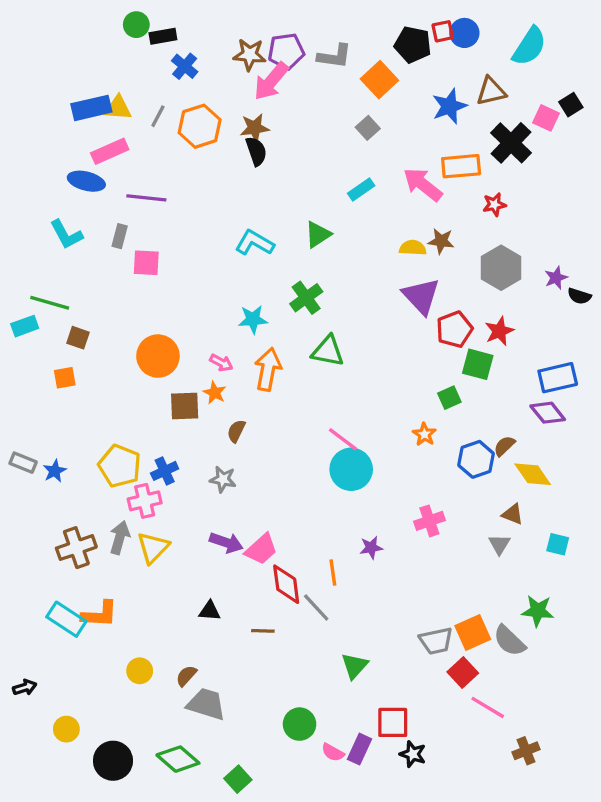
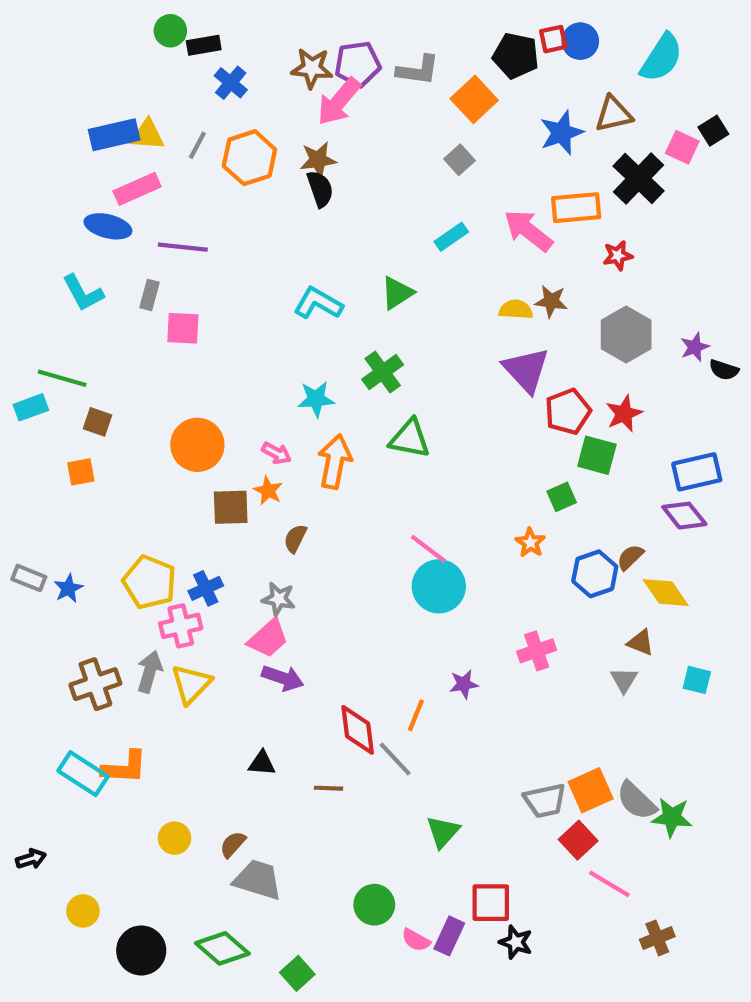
pink trapezoid: (261, 549) -> (268, 638), moved
orange line: (333, 573) -> (416, 715), turned 30
green star: (538, 611) -> (672, 817), moved

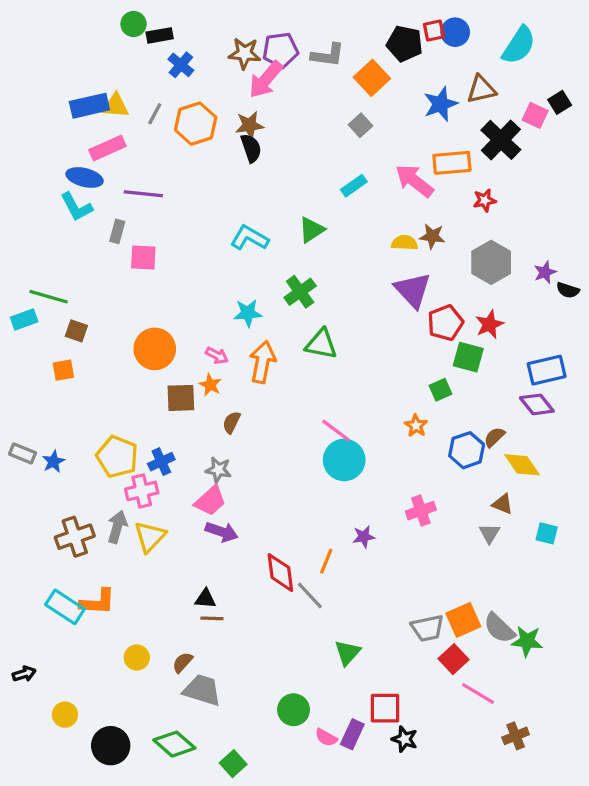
cyan L-shape: (83, 293) -> (76, 207), moved
brown line: (328, 788) -> (212, 618), moved

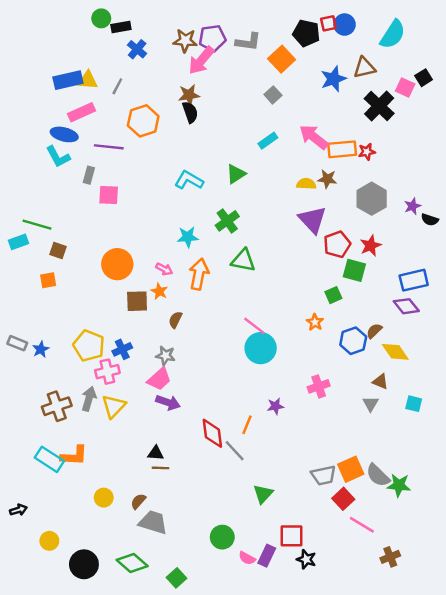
orange hexagon: (196, 124) -> (143, 121), moved
orange rectangle: (452, 163) -> (342, 149), moved

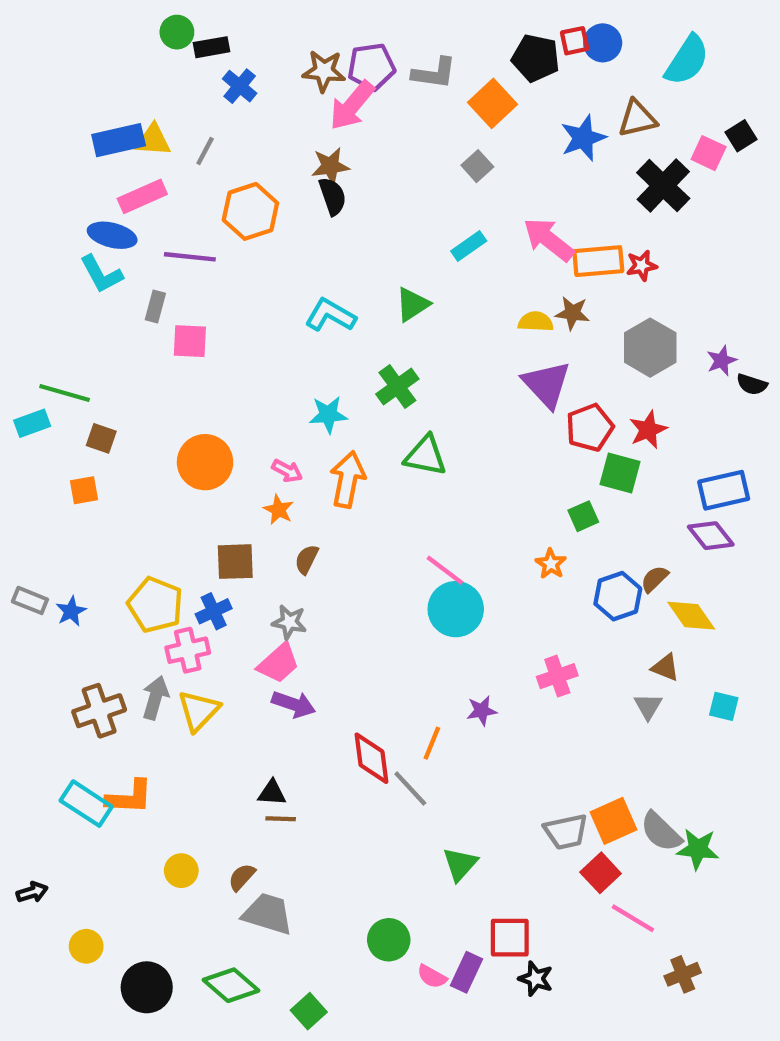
brown square: (137, 301) -> (235, 562), moved

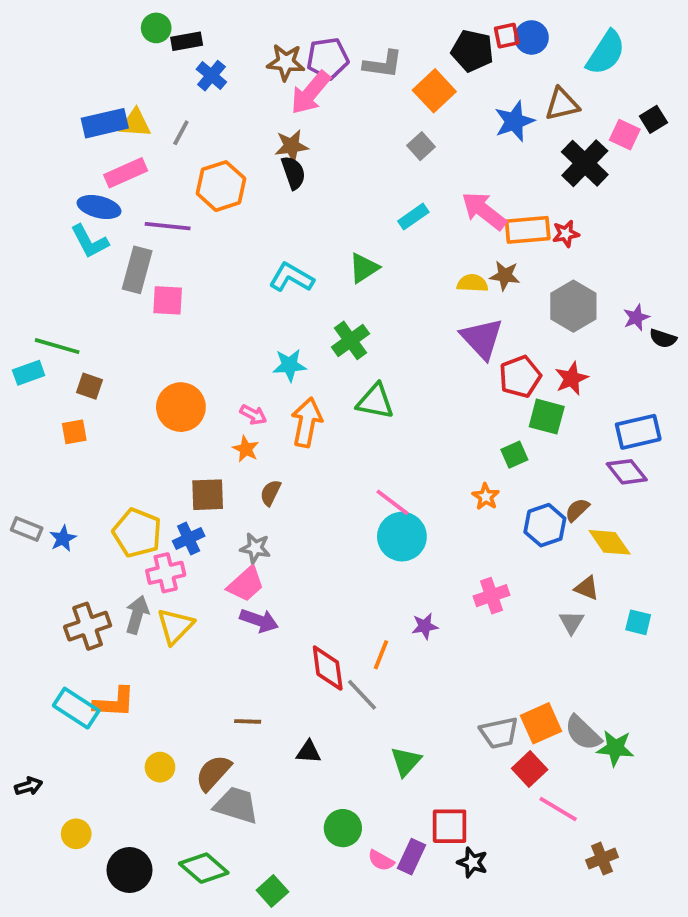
gray rectangle: (155, 307) -> (137, 270), size x1.6
black triangle: (272, 793) -> (309, 752), moved
brown semicircle: (242, 877) -> (213, 773), size x1.5

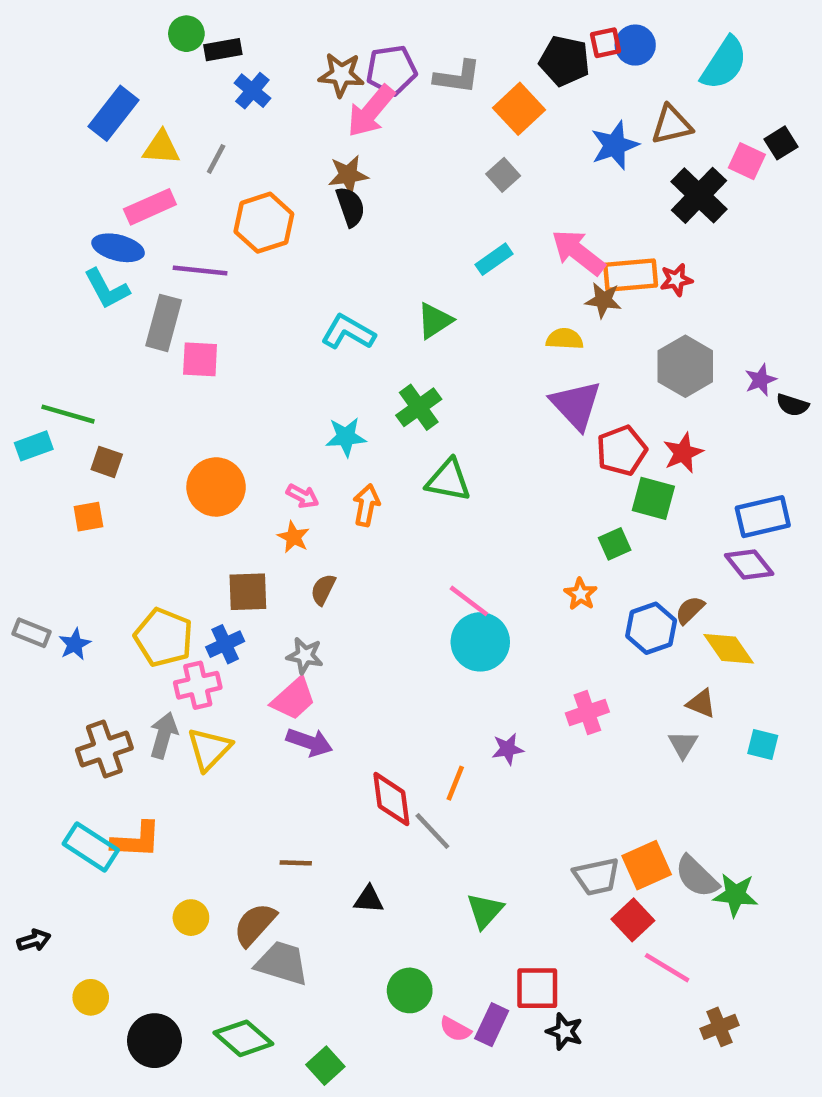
blue rectangle: (105, 123) -> (113, 113), moved, turned -39
brown star: (505, 276) -> (603, 300), moved
orange arrow: (307, 422) -> (366, 505), size x0.7

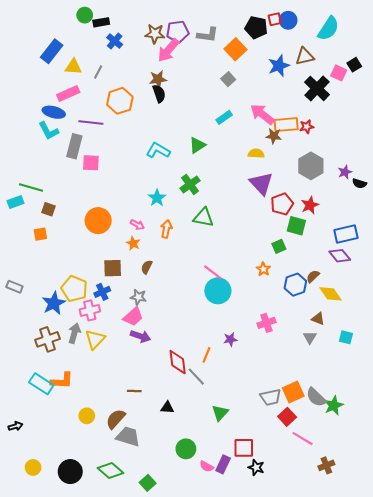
cyan star: (346, 437) -> (157, 198), turned -30
blue star: (75, 644) -> (54, 303), moved, size x1.6
green star: (735, 895) -> (334, 405), turned -30
yellow circle: (91, 997) -> (33, 467), moved

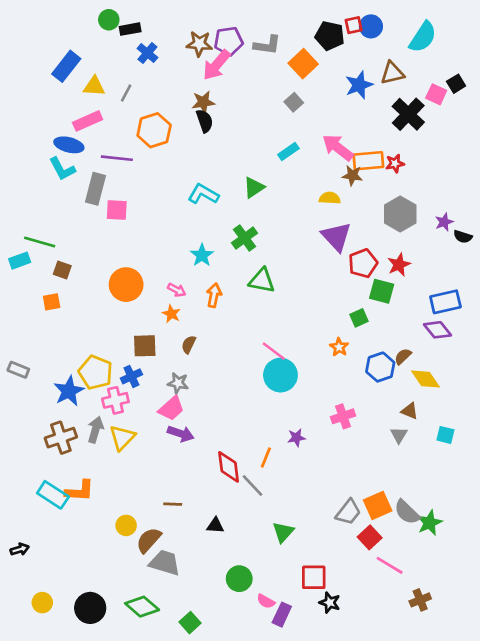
gray trapezoid: (271, 397) -> (348, 512), turned -40
yellow circle: (87, 416) -> (126, 525), moved
purple rectangle: (223, 464) -> (282, 615), moved

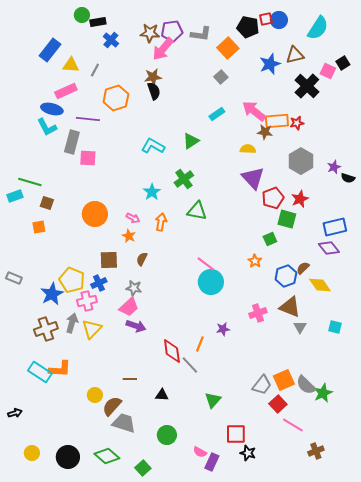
brown triangle: (410, 411) -> (290, 307), moved, size x1.6
green circle: (239, 579) -> (167, 435), moved

